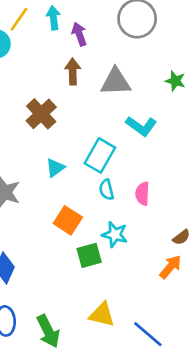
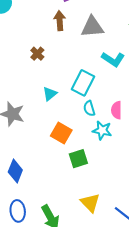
brown cross: (41, 114) -> (37, 54), size x0.6
cyan star: (115, 234) -> (102, 130), moved
yellow triangle: (102, 315) -> (90, 203), turned 35

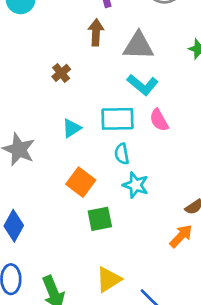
cyan L-shape: (113, 59) -> (143, 85), moved
cyan rectangle: (83, 83) -> (117, 119), turned 55
pink semicircle: (116, 110) -> (159, 120), moved, turned -36
yellow triangle: (90, 203) -> (109, 279), turned 35

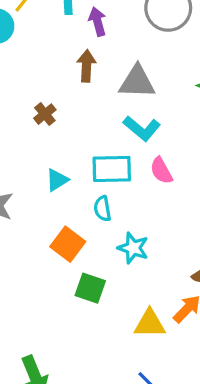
cyan semicircle: (122, 154) -> (102, 209), moved
green square: (100, 219) -> (90, 288), turned 30
yellow triangle: (109, 279) -> (150, 324), moved, turned 32

